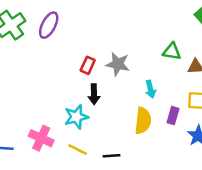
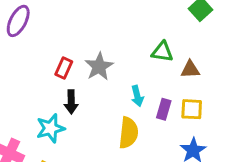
gray star: (118, 64) -> (99, 67), turned 30
purple rectangle: (173, 116) -> (164, 109), moved

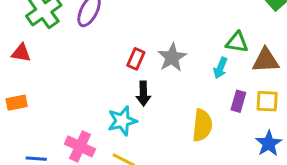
brown triangle: (190, 69) -> (266, 60), size x1.4
cyan arrow: (137, 96) -> (220, 68), moved, turned 36

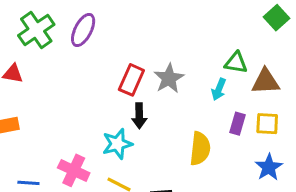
red rectangle: (136, 59) -> (131, 80), size x1.4

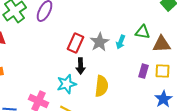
cyan arrow: (219, 89) -> (121, 42), moved
yellow semicircle: (200, 149) -> (102, 86), moved

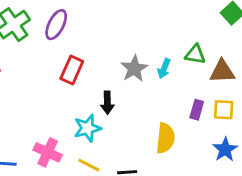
red rectangle: (76, 43) -> (72, 70), moved
yellow semicircle: (102, 86) -> (165, 138), moved

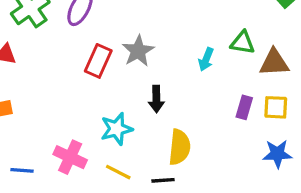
gray star: (134, 69) -> (138, 51), moved
black arrow: (107, 103) -> (156, 99), moved
yellow semicircle: (165, 138) -> (180, 147), moved
blue star: (225, 149) -> (277, 154), turned 30

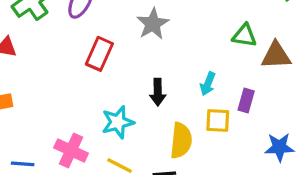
gray star: (138, 51) -> (153, 24), moved
cyan arrow: (206, 59) -> (208, 84), moved
yellow square: (276, 107) -> (218, 121), moved

